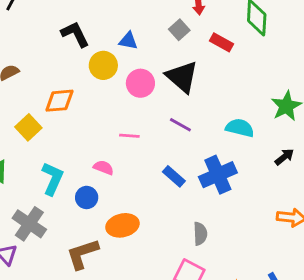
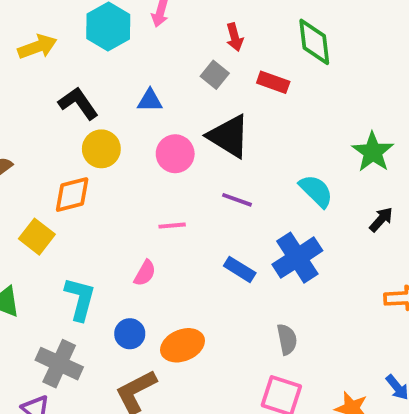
yellow circle: (103, 65) -> (101, 149), moved
cyan semicircle: (240, 128) -> (316, 191), turned 40
pink semicircle: (104, 168) -> (145, 273), turned 108
blue circle: (87, 197) -> (130, 334), moved

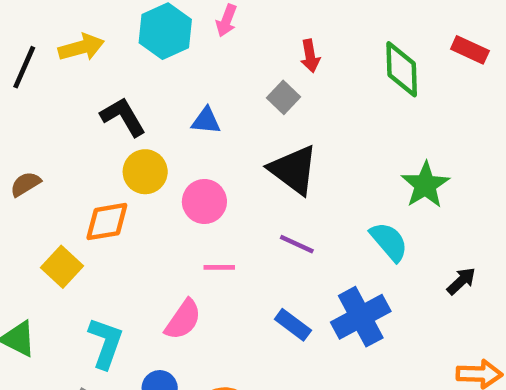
red rectangle: (273, 82) -> (470, 50), moved
green star: (373, 152) -> (425, 185), moved
pink circle: (175, 154) -> (204, 201), moved
pink semicircle: (145, 273) -> (183, 320), size x1.4

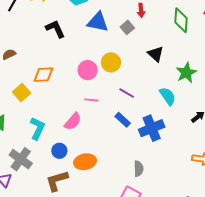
blue triangle: (206, 121) -> (98, 22), moved, size x1.6
black triangle: (294, 170) -> (156, 54), moved, size x0.7
yellow circle: (145, 172) -> (111, 62), moved
blue rectangle: (293, 325) -> (123, 120), moved

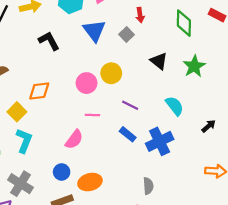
blue triangle: (98, 22) -> (94, 31), turned 45
green star: (186, 73) -> (194, 66), moved
cyan L-shape: (37, 128) -> (24, 141), moved

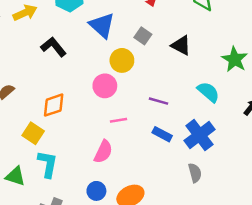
gray square: (126, 34) -> (143, 36), moved
green star: (194, 66) -> (235, 59), moved
yellow circle: (111, 73) -> (122, 60), moved
gray semicircle: (148, 186) -> (195, 173), moved

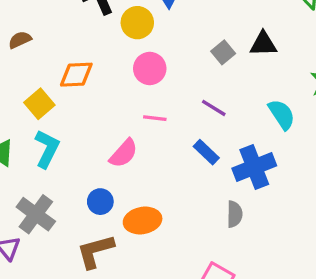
gray square: (143, 36) -> (223, 52), moved
black triangle: (181, 45) -> (263, 44), turned -45
yellow circle: (122, 60) -> (137, 23), moved

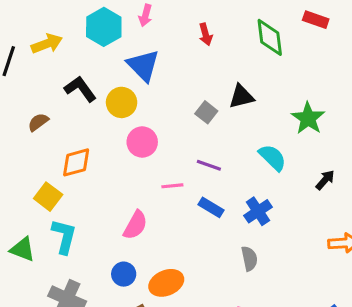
brown semicircle: (20, 40) -> (38, 122), moved
pink line: (155, 118) -> (172, 186), moved
blue cross: (254, 167) -> (258, 211), size x0.7

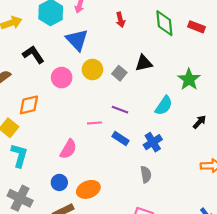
red rectangle: (316, 20) -> (197, 27), moved
yellow circle: (122, 102) -> (92, 69), moved
pink circle: (142, 142) -> (62, 78), moved
cyan semicircle: (273, 158) -> (164, 106), turned 78

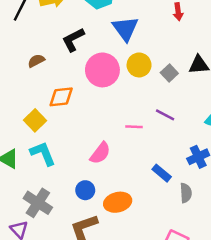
black L-shape: (33, 55) -> (73, 40), turned -90
pink circle: (62, 78) -> (102, 70), size x1.4
blue rectangle: (121, 138) -> (162, 173), moved
cyan L-shape: (19, 155) -> (43, 154), turned -45

